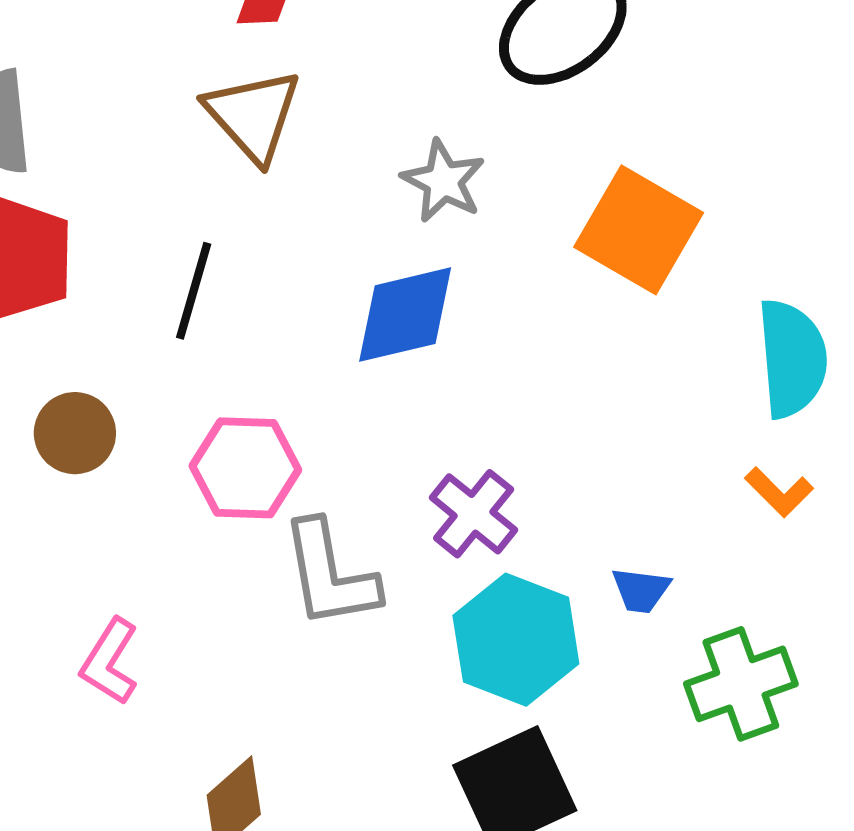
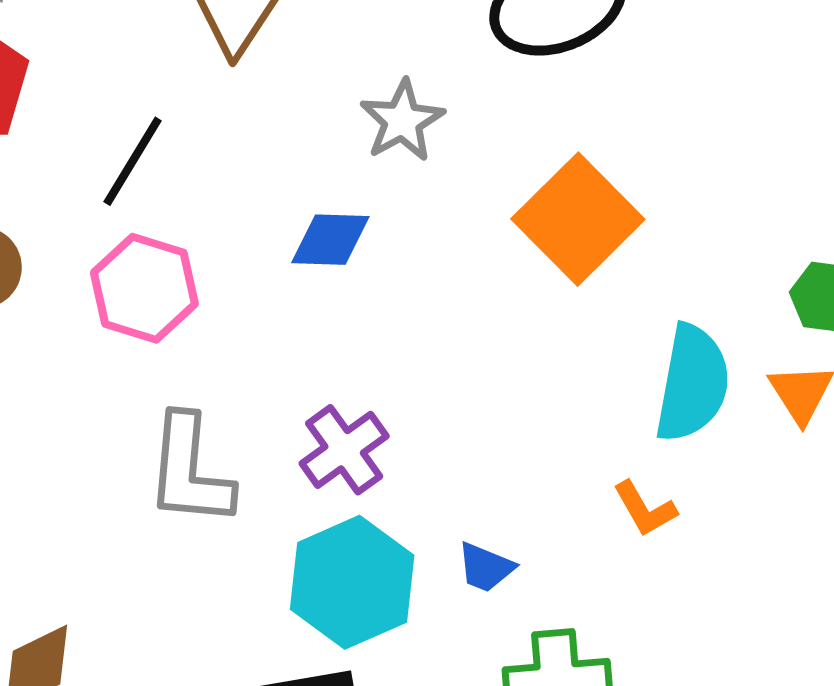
blue diamond: (405, 315) -> (330, 240), size x0.7
pink hexagon: (245, 468) -> (144, 288), moved

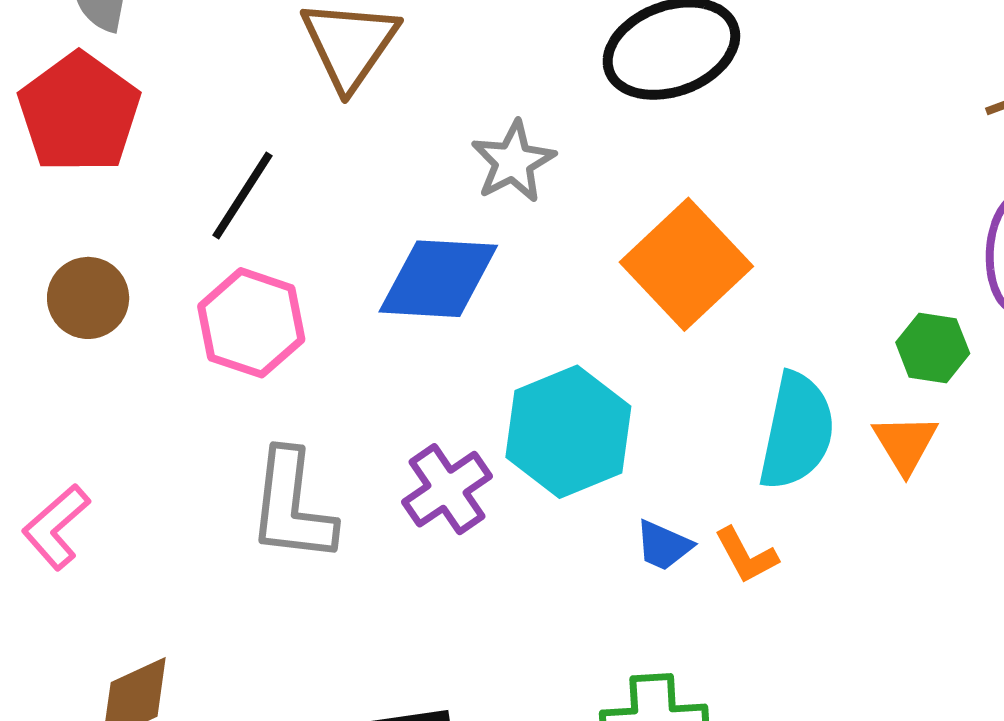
blue diamond: (330, 240) -> (438, 279), size x1.5
blue trapezoid: (486, 567) -> (664, 545), moved
cyan hexagon: (352, 582) -> (568, 432), moved

